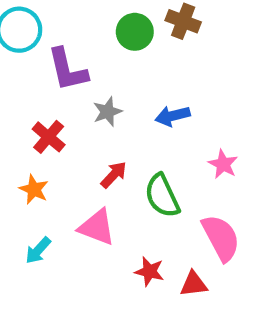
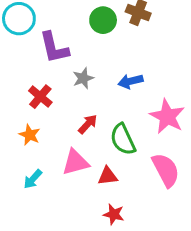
pink star: (223, 164) -> (167, 116), size x1.6
pink triangle: (97, 227) -> (76, 162), turned -36
red star: (149, 271) -> (114, 214), moved
red triangle: (194, 284) -> (108, 176), moved

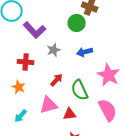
green circle: (103, 20) -> (77, 23), moved
purple L-shape: (54, 48) -> (35, 30), turned -30
red cross: (40, 97) -> (26, 62), turned -35

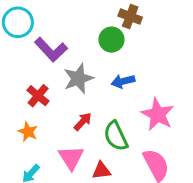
gray star: (54, 50) -> (78, 78), size x1.5
red cross: (26, 62) -> (38, 96), turned 35
pink triangle: (49, 105) -> (71, 158), turned -48

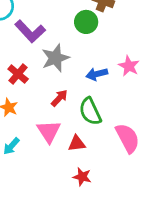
blue arrow: (123, 81) -> (97, 74), moved
pink star: (158, 114) -> (129, 66), moved, size x0.7

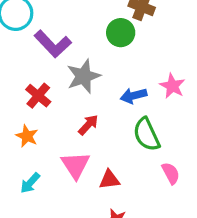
green semicircle: (90, 111) -> (146, 134), moved
pink semicircle: (127, 138) -> (171, 173), size x0.6

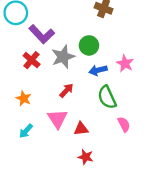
green circle: (121, 33) -> (89, 45), moved
red cross: (38, 96) -> (32, 60), moved

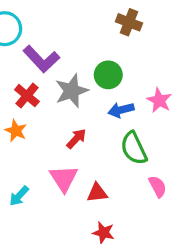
orange star: (24, 98) -> (16, 131), moved

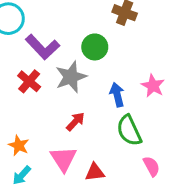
green circle: (108, 75) -> (95, 47), moved
blue arrow: (121, 110) -> (117, 95), turned 90
orange star: (16, 131) -> (19, 145), moved

